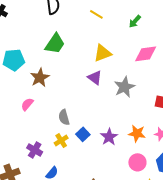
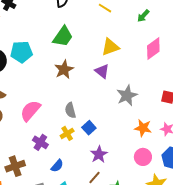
pink diamond: (146, 54) -> (153, 49), turned -30
brown star: (40, 78) -> (64, 70), moved
gray star: (124, 87) -> (127, 95), moved
pink semicircle: (27, 104) -> (30, 111), moved, size x1.6
purple star: (109, 137) -> (99, 154), moved

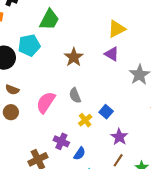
green trapezoid: (63, 37) -> (49, 20), moved
gray semicircle: (70, 110) -> (75, 95), moved
purple cross: (40, 142) -> (61, 141), moved

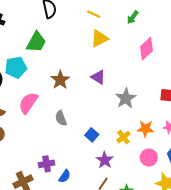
yellow triangle: (117, 29) -> (99, 39), moved
pink semicircle: (46, 102) -> (28, 103), moved
yellow cross: (85, 120) -> (123, 137), moved
purple cross: (61, 141) -> (47, 164), turned -35

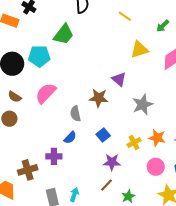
yellow triangle: (99, 39) -> (139, 50), moved
brown star: (60, 80) -> (99, 98), moved, turned 30
purple star: (105, 160) -> (112, 162), turned 30
blue semicircle: (65, 176) -> (70, 138), moved

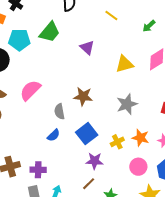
yellow triangle: (139, 50) -> (124, 64), moved
cyan pentagon: (39, 56) -> (19, 40), moved
purple triangle: (119, 79) -> (87, 48), moved
blue square: (103, 135) -> (87, 134), size x1.5
purple cross: (54, 156) -> (38, 170), moved

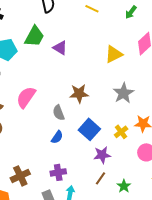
purple triangle: (87, 48) -> (60, 48), moved
purple cross: (38, 170) -> (58, 172), moved

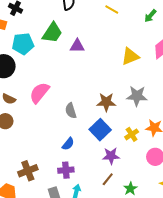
purple triangle: (60, 48) -> (77, 46), turned -35
gray star: (123, 93) -> (137, 96), turned 30
brown star: (79, 94) -> (106, 102), moved
blue semicircle: (57, 137) -> (68, 144), moved

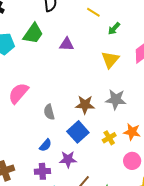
green arrow: (150, 16) -> (114, 28), moved
purple triangle: (77, 46) -> (67, 44), moved
yellow triangle: (130, 56) -> (110, 60), turned -30
purple star: (111, 156) -> (68, 159), moved

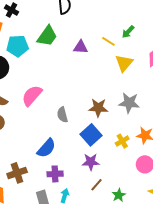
yellow line: (93, 12) -> (108, 41), moved
blue semicircle: (45, 145) -> (46, 148), moved, size x1.5
purple star: (68, 159) -> (91, 162), moved

